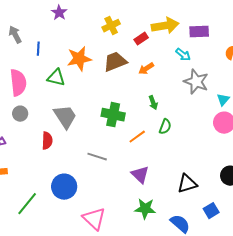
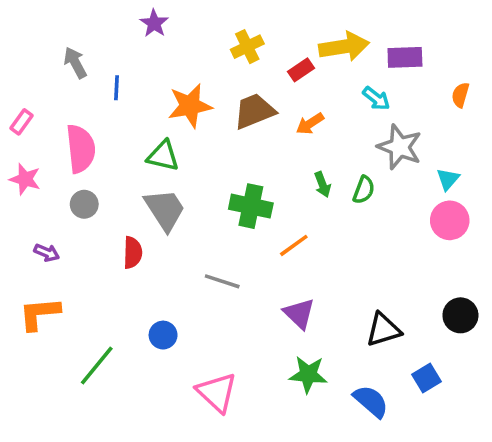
green triangle: (56, 78) -> (163, 156), moved
green semicircle: (165, 127) -> (364, 190), moved
blue circle: (64, 187) -> (163, 335), size x0.6

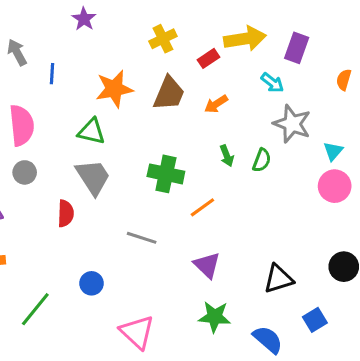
purple rectangle: (405, 57) -> (297, 48), turned -68
brown trapezoid: (254, 111) -> (169, 93), turned 135

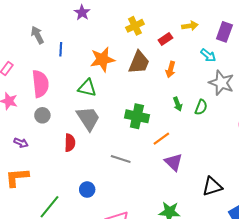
yellow arrow: (245, 39) -> (190, 26), size x0.6
orange arrow: (216, 104) -> (171, 70), turned -42
purple triangle: (207, 265) -> (174, 162), moved

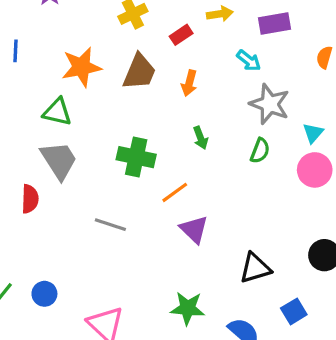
purple rectangle: (224, 32) -> (274, 24), turned 60
green semicircle: (201, 107) -> (260, 151), moved
blue circle: (87, 190) -> (44, 294), moved

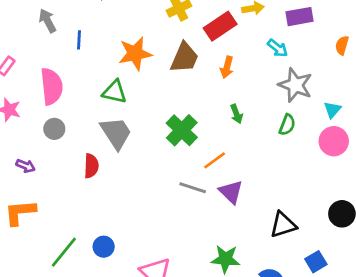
red rectangle: (181, 35) -> (220, 26), size x1.6
green cross: (136, 157) -> (182, 130), turned 32
gray line: (110, 225) -> (193, 188), moved

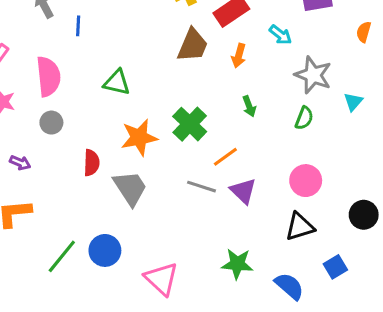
cyan arrow: (278, 48) -> (280, 35), moved
orange star: (135, 54) -> (139, 137), moved
gray trapezoid: (116, 133) -> (130, 188), moved
pink circle: (334, 141) -> (306, 181), moved
blue circle: (104, 247) -> (105, 250), size x1.4

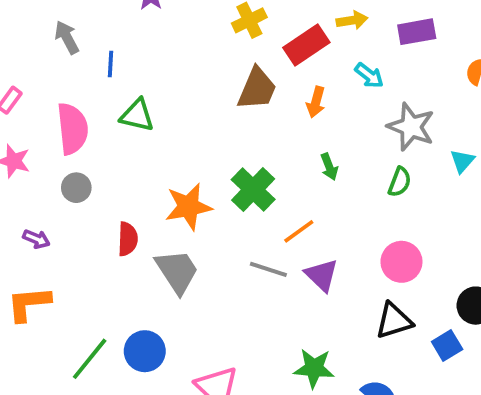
green triangle: (117, 82) -> (137, 115), moved
blue square: (335, 267) -> (447, 345), moved

